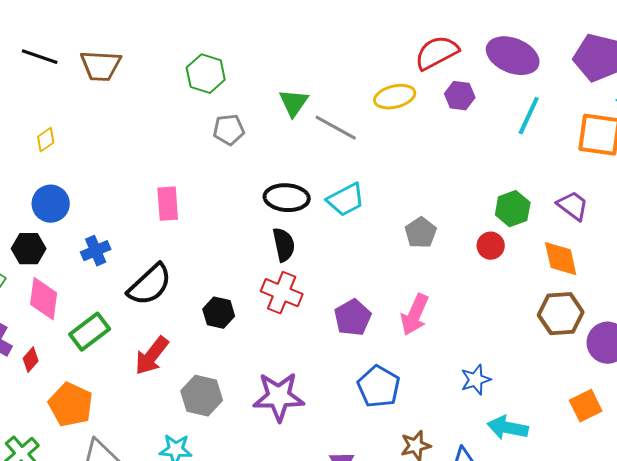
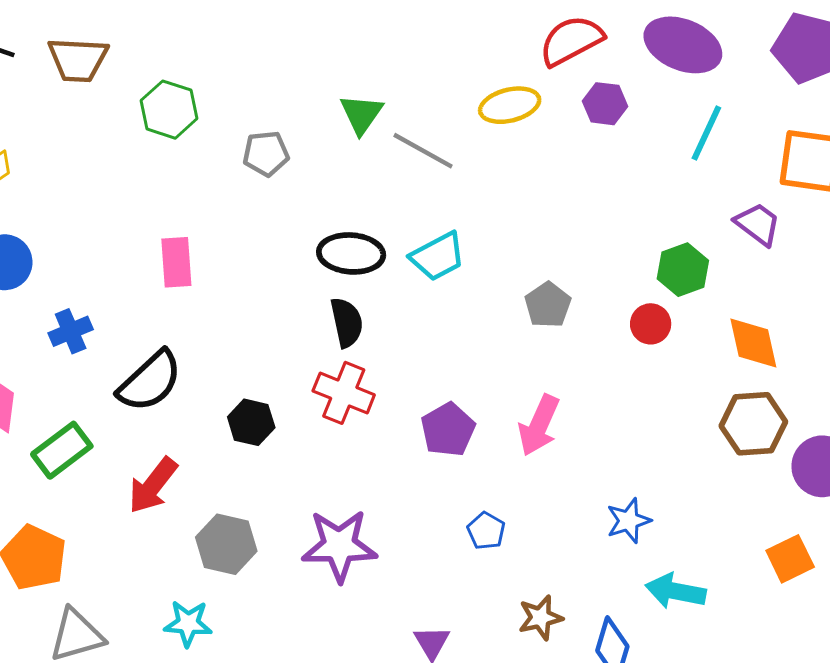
green hexagon: (206, 74) -> (169, 110), moved
purple trapezoid: (573, 206) -> (758, 224), moved
blue pentagon: (379, 387) -> (486, 531), size x0.6

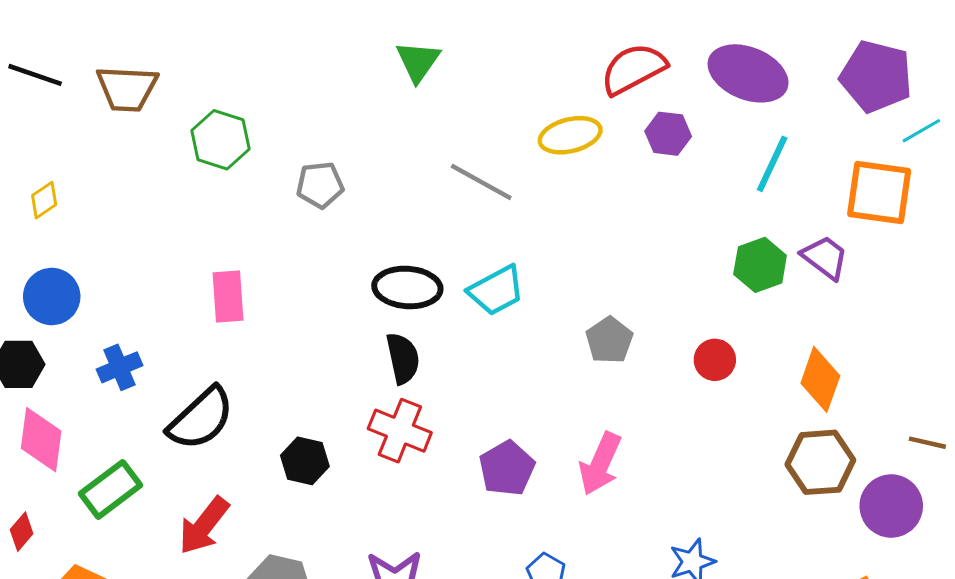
green triangle: (361, 114) -> (418, 61), moved
green hexagon: (683, 270) -> (760, 265), moved
orange diamond: (753, 343) -> (820, 379), turned 32

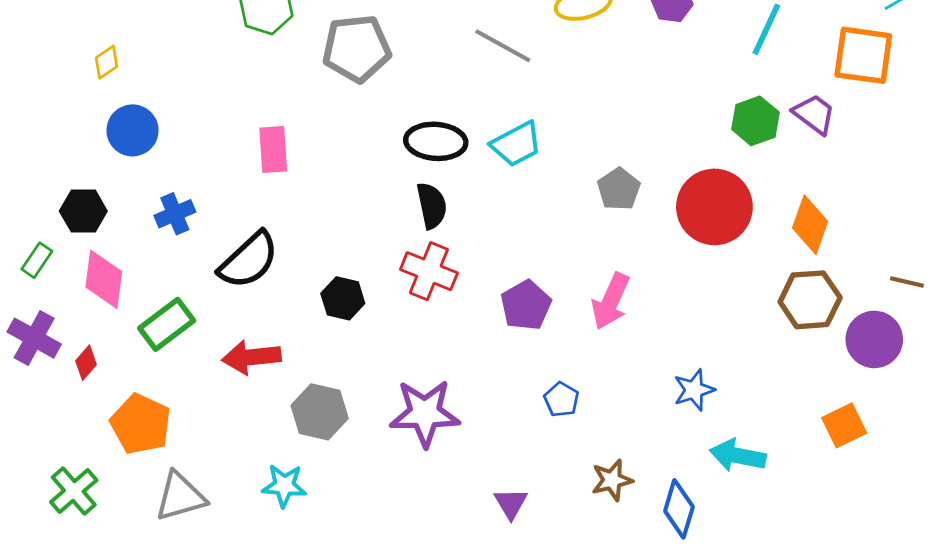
gray pentagon: (320, 185) -> (357, 48), size x1.6
blue circle: (52, 297) -> (133, 130), moved
red circle: (715, 360) -> (714, 207), size x2.0
red arrow: (204, 526) -> (251, 357), turned 46

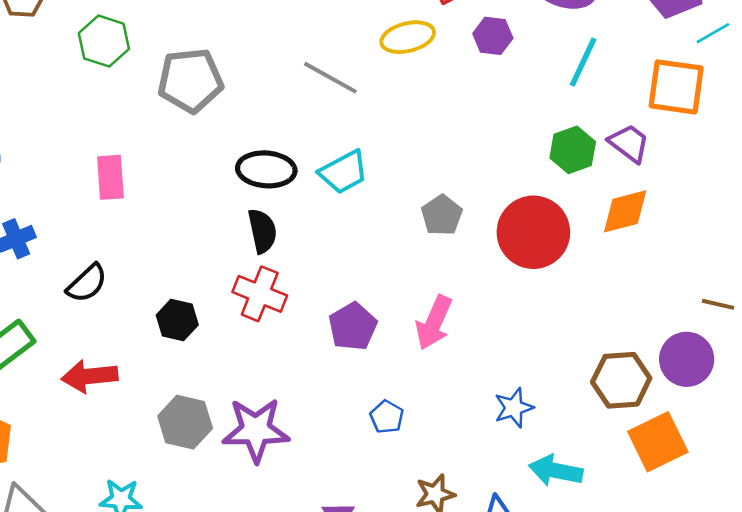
orange diamond: (810, 225) -> (625, 211), moved, turned 56
black semicircle: (249, 260) -> (87, 283), size x0.7
brown hexagon: (810, 300) -> (621, 380), moved
gray hexagon: (320, 412) -> (185, 422), moved
orange square: (844, 425) -> (658, 442), size x1.4

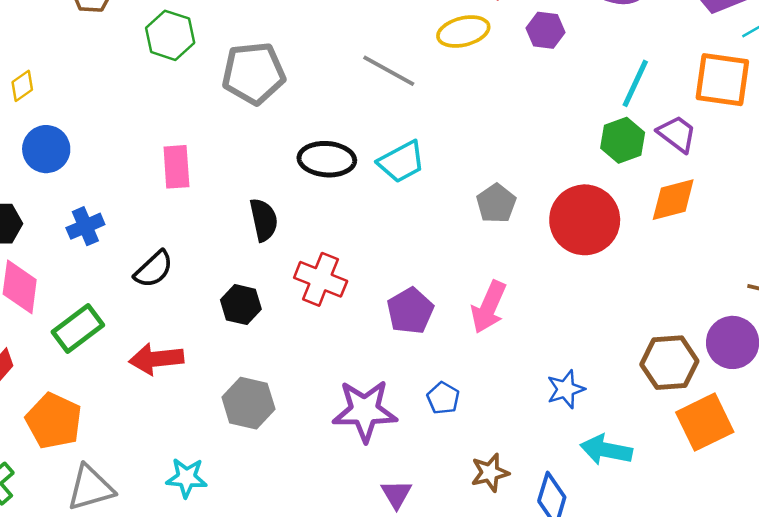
cyan line: (583, 62) -> (635, 83), moved
black semicircle: (262, 231) -> (264, 220), moved
purple star: (256, 430) -> (365, 411), moved

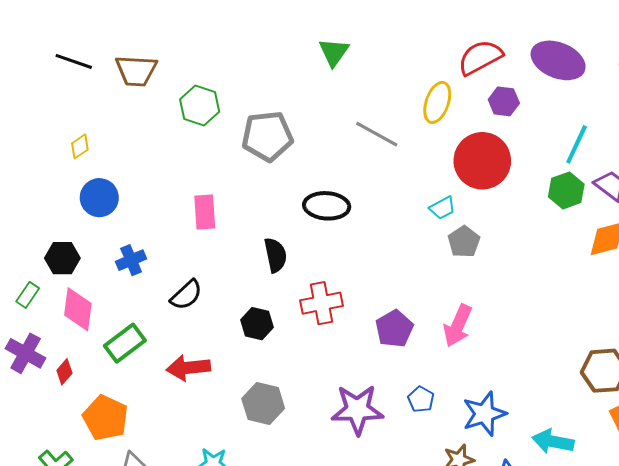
yellow ellipse: (463, 32) -> (437, 102), turned -57
cyan trapezoid: (401, 162) -> (442, 208), moved, size x0.7
red circle: (585, 220) -> (482, 161), moved
red cross: (321, 279) -> (322, 303), turned -33
blue star: (566, 389) -> (484, 414), moved, size x1.4

